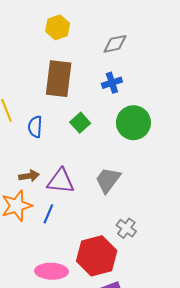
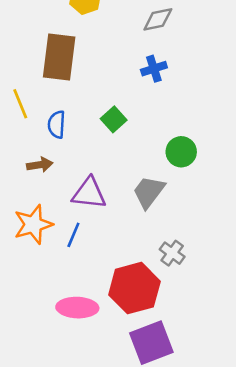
brown rectangle: (59, 79) -> (59, 57), moved
green circle: (133, 123) -> (181, 152), moved, size x0.7
brown arrow: (29, 176) -> (40, 165), moved

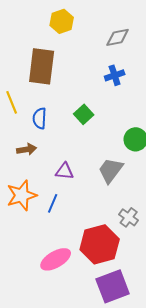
purple triangle: (89, 193) -> (65, 171), size x0.7
pink ellipse: (77, 308) -> (56, 259), turned -32

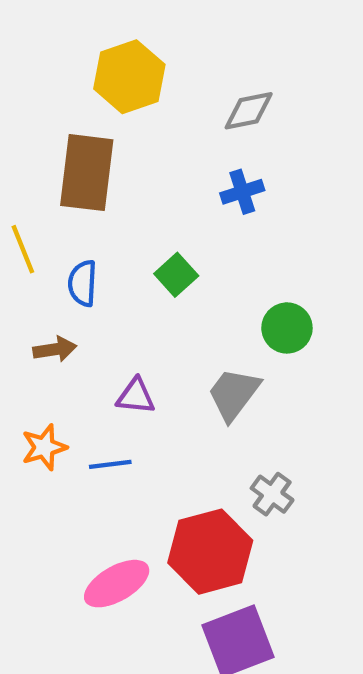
yellow hexagon: (62, 21) -> (129, 77), size x1.4
orange star: (22, 195) -> (44, 447), size x0.7
blue line: (53, 203) -> (110, 464), turned 60

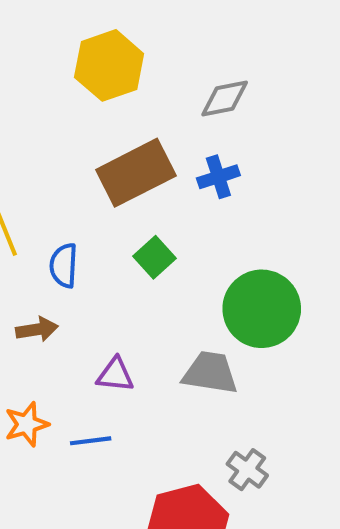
brown rectangle: (87, 173) -> (136, 173), moved, turned 56
green circle: (287, 328) -> (262, 309), size x1.6
gray trapezoid: (234, 394) -> (210, 373), turned 62

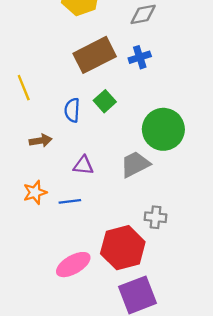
blue semicircle: (64, 265) -> (72, 110), moved
gray trapezoid: (210, 373) -> (135, 164), turned -36
gray cross: (247, 470) -> (155, 217), turned -30

